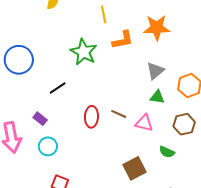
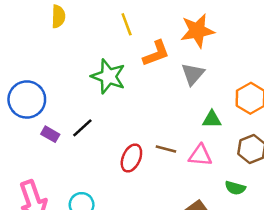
gray triangle: (155, 71) -> (193, 74), moved
red ellipse: (91, 117) -> (131, 158), turned 30
purple rectangle: (40, 119) -> (50, 134), moved

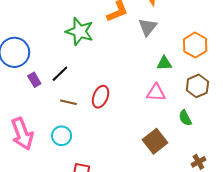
purple rectangle: (50, 134) -> (34, 80), turned 32
brown line: (166, 149) -> (68, 102), moved
green semicircle: (235, 188) -> (185, 118), turned 49

